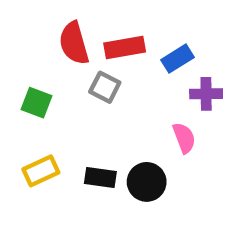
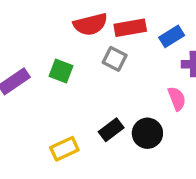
red semicircle: (74, 43) -> (90, 24), turned -88
yellow rectangle: (41, 171) -> (64, 149), moved
black rectangle: (100, 178) -> (111, 130), turned -45

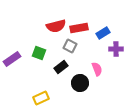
pink semicircle: (177, 99) -> (97, 69), moved
black rectangle: (111, 130) -> (61, 67), moved
black circle: (147, 133) -> (80, 83), moved

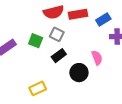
gray square: (70, 46) -> (57, 34), moved

